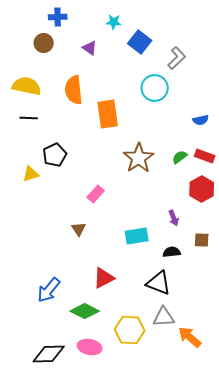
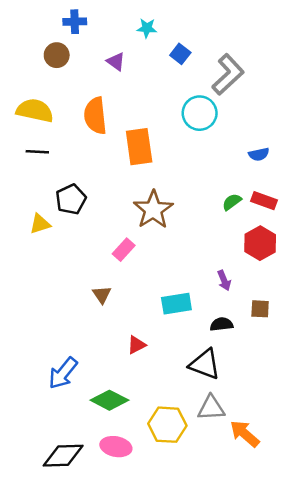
blue square: (140, 42) -> (180, 54), size x0.7
gray L-shape: (177, 58) -> (228, 74), size x1.4
brown star: (139, 158) -> (153, 210), moved
red triangle: (104, 278) -> (136, 345), moved, size x0.7

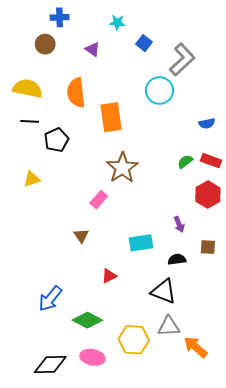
black pentagon: (71, 199) -> (56, 140), moved

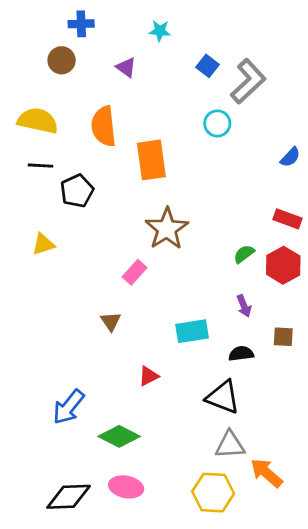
blue square: (144, 43) -> (207, 66), moved
cyan circle: (159, 90) -> (217, 123), size x0.7
blue semicircle: (207, 123) -> (290, 157), moved, turned -35
green semicircle: (185, 162) -> (244, 254), moved
yellow hexagon: (134, 340) -> (213, 493), moved

